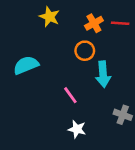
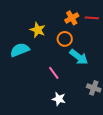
yellow star: (49, 17) -> (38, 30), moved
cyan arrow: (103, 74) -> (79, 57), turned -48

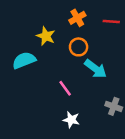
orange cross: (72, 18) -> (77, 18), moved

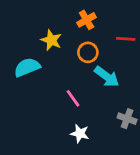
red line: (111, 22) -> (126, 39), moved

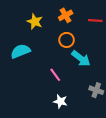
red line: (126, 39) -> (95, 20), moved
yellow star: (51, 40) -> (35, 22), moved

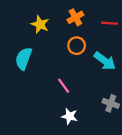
cyan semicircle: (20, 51) -> (24, 59), turned -48
cyan arrow: (81, 58) -> (105, 61), moved

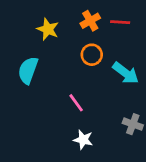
red line: (110, 23) -> (120, 22), moved

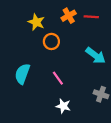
orange circle: (92, 55) -> (51, 41), moved
cyan semicircle: (28, 70) -> (22, 74), moved

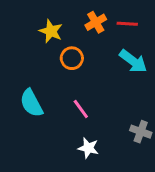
cyan arrow: (96, 55) -> (133, 61), moved
cyan semicircle: (22, 74) -> (31, 103), turned -48

